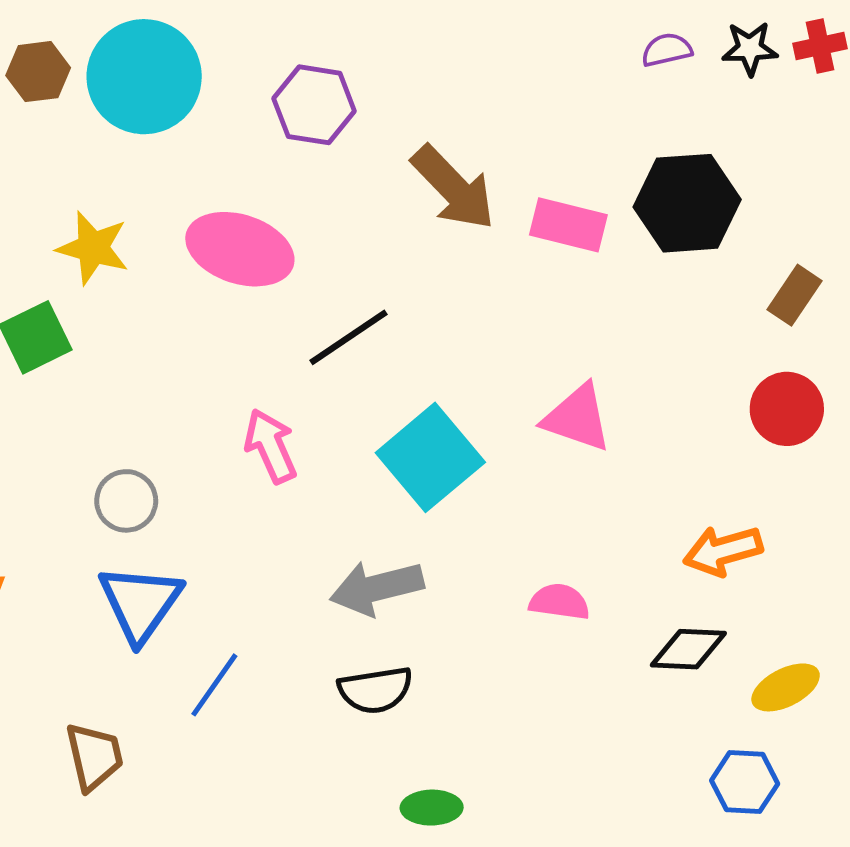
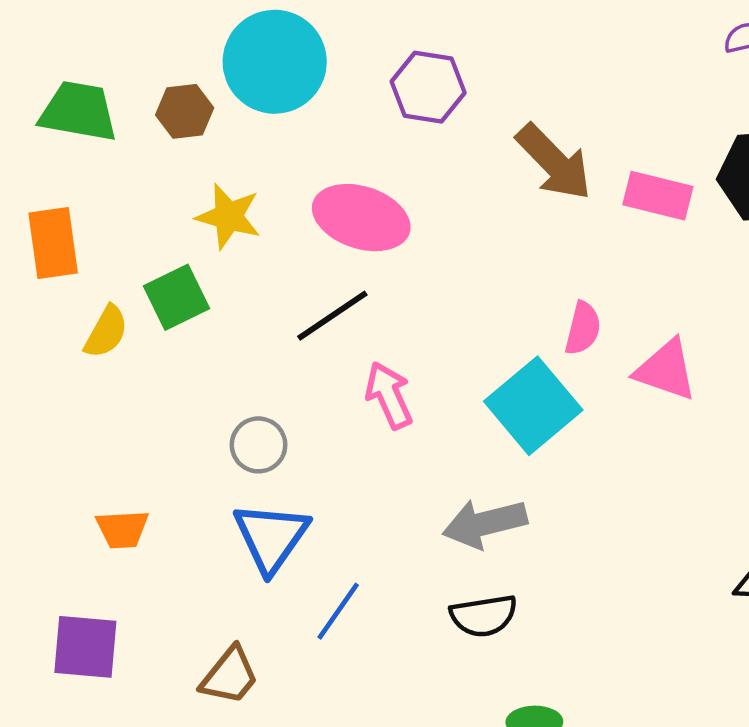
brown hexagon: (38, 72) -> (185, 111), moved
black line: (349, 337) -> (332, 316), moved
pink semicircle: (559, 602) -> (583, 328), moved, turned 96
brown trapezoid: (94, 756) -> (230, 676), turned 52

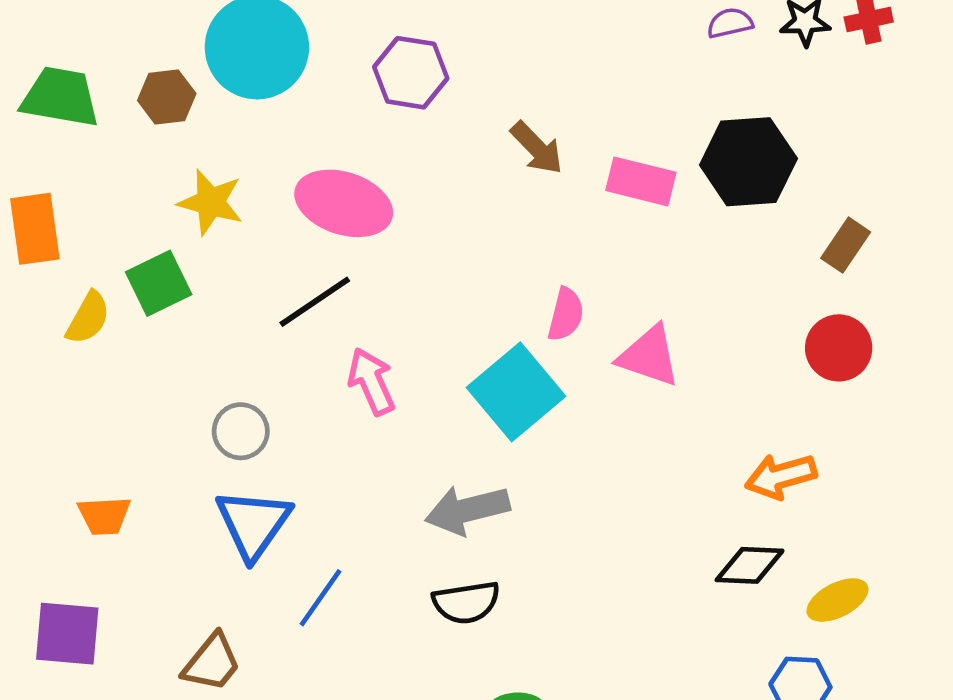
brown arrow: (554, 162) -> (537, 148), size x0.7

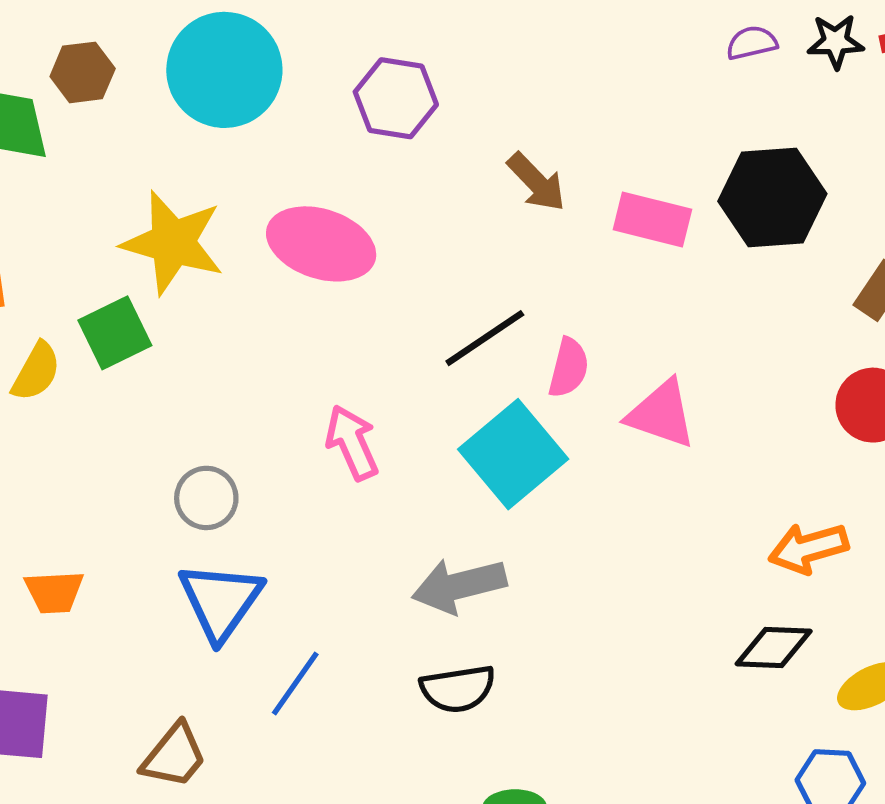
brown hexagon: (167, 97) -> (83, 72), moved
yellow star: (211, 202) -> (173, 243), size x1.4
black line: (315, 302) -> (485, 338), moved

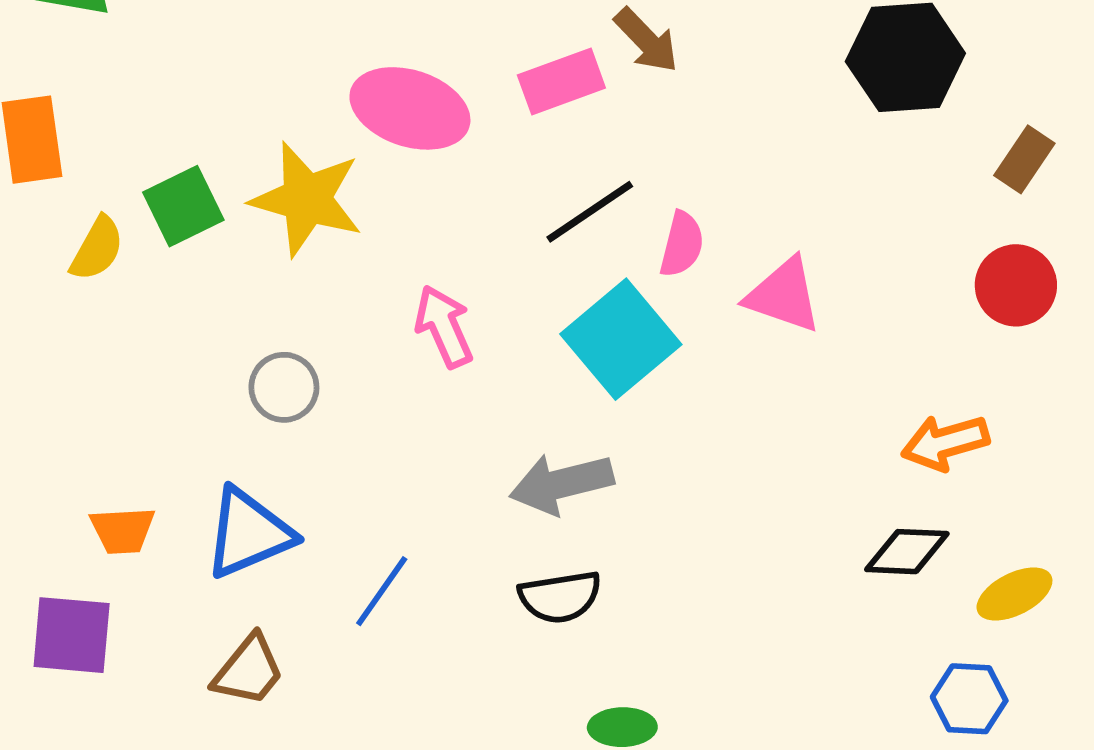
pink rectangle: (652, 219) -> (561, 82), moved, turned -34
yellow star: (173, 243) -> (307, 199), moved
orange trapezoid: (54, 592) -> (123, 530), moved
blue triangle: (221, 601) -> (249, 533), moved, turned 32

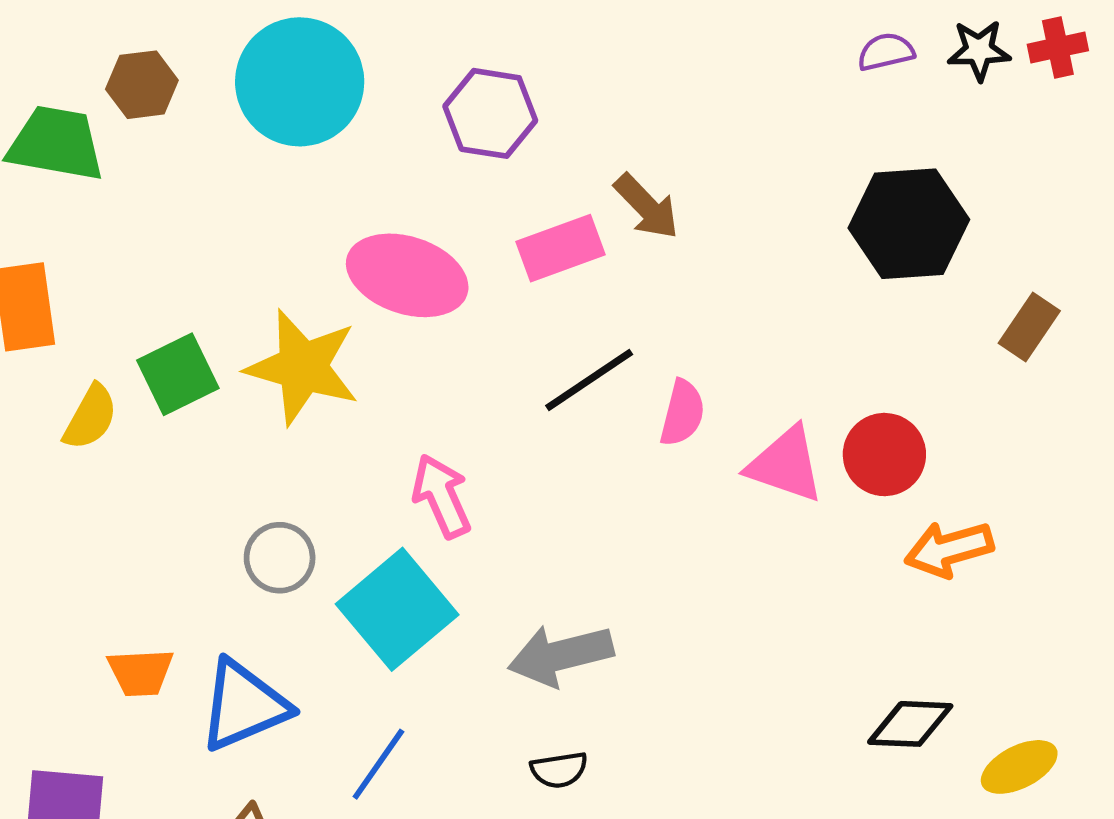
red circle: (1016, 285) -> (884, 455), moved
cyan square: (621, 339) -> (397, 609), moved
orange arrow: (945, 443) -> (949, 549), moved
orange trapezoid: (123, 530) -> (141, 672), moved
black semicircle: (560, 597) -> (559, 770), size x0.7

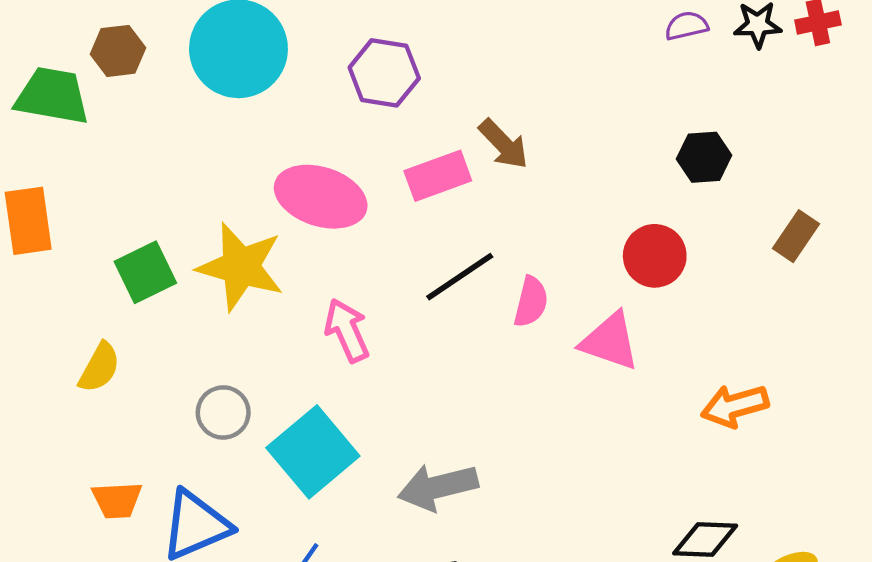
black hexagon: (909, 224) -> (704, 157), size x0.6
yellow semicircle: (90, 417) -> (99, 368), moved
red circle: (884, 455) -> (655, 256), moved
pink arrow: (442, 496) -> (347, 330), moved

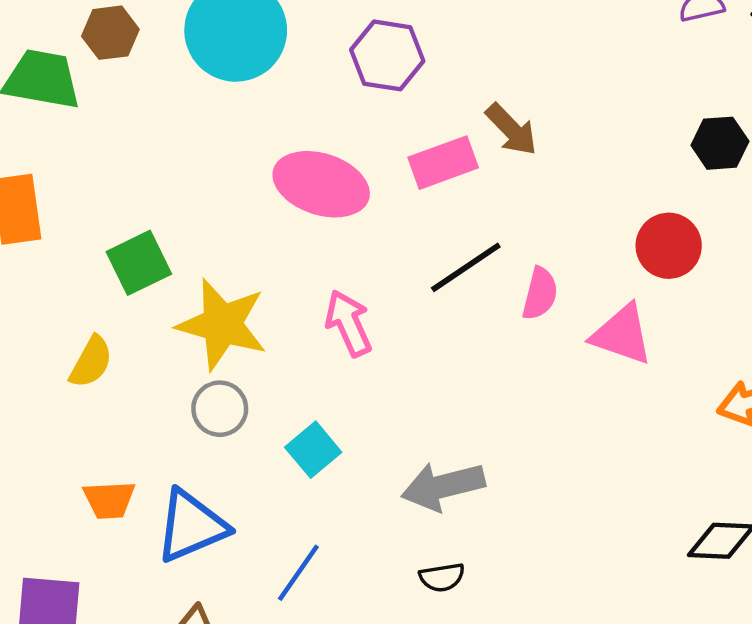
yellow star: (241, 267) -> (222, 324), moved
cyan square: (313, 452) -> (313, 450), size x0.6

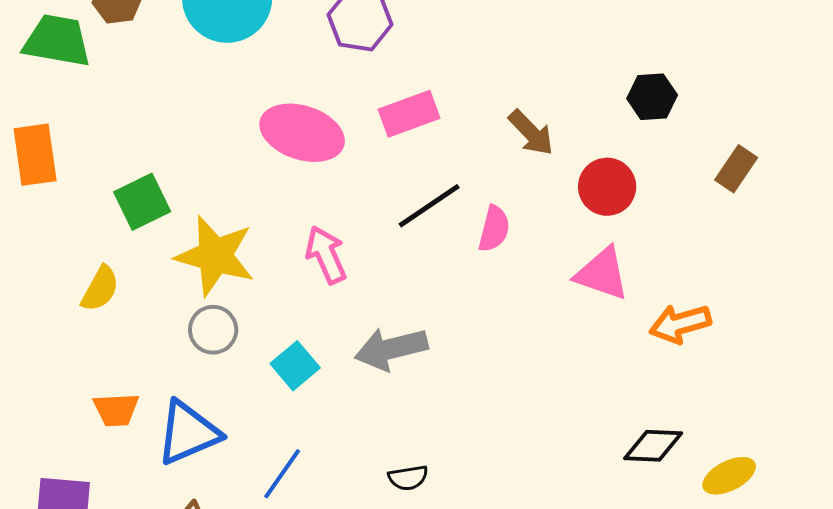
brown arrow: (511, 130) -> (531, 133), moved
pink triangle: (622, 335) -> (602, 274), moved
gray arrow: (443, 486) -> (391, 349), moved

